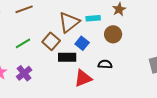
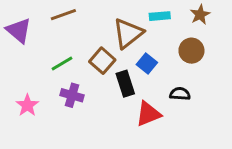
cyan rectangle: (93, 18) -> (160, 16), moved
black rectangle: (67, 57) -> (125, 84), turned 72
purple cross: (24, 73) -> (72, 95), moved, turned -35

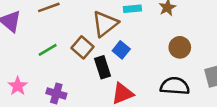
brown circle: (191, 51) -> (180, 47), moved
black semicircle: (180, 94) -> (175, 86), moved, size x1.6
purple cross: (72, 95) -> (56, 93), moved

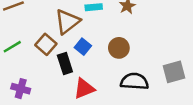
brown circle: (180, 47) -> (119, 48), moved

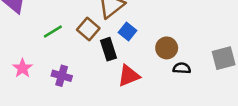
brown circle: (119, 48) -> (167, 48), moved
black semicircle: (134, 81) -> (182, 68), size x0.6

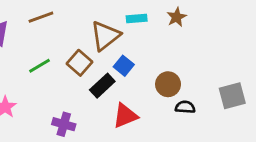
black rectangle: (108, 49) -> (102, 86), turned 65
purple cross: (62, 76) -> (64, 124), moved

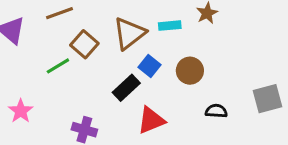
cyan rectangle: (137, 19) -> (170, 26), moved
brown square: (79, 63) -> (84, 44), moved
brown circle: (168, 84) -> (190, 71), moved

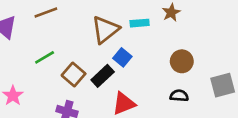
brown square: (84, 44) -> (74, 75), moved
brown circle: (190, 71) -> (182, 61), moved

